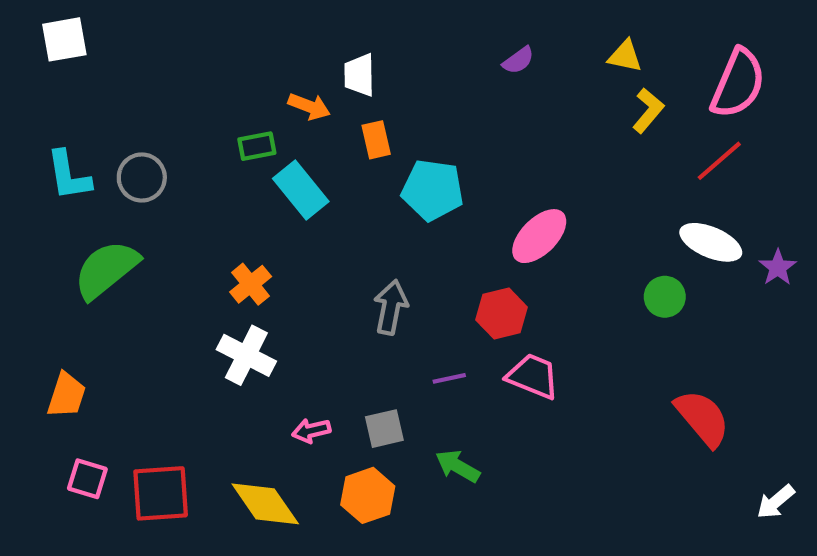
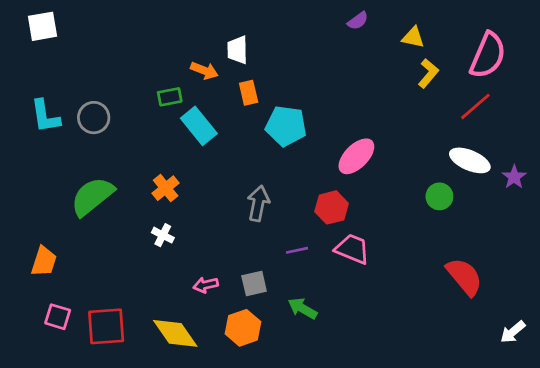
purple semicircle: (518, 60) -> (358, 21), moved
green semicircle: (106, 270) -> (92, 196), moved
white cross: (246, 355) -> (163, 235), size x0.6

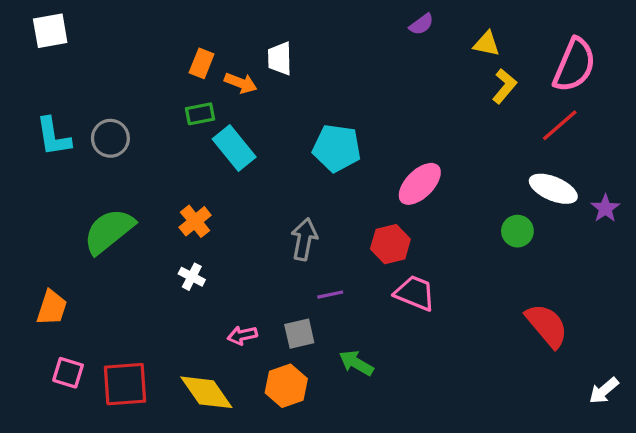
orange rectangle: (249, 93) -> (202, 63), moved, turned 35
purple line: (297, 250) -> (330, 295), moved

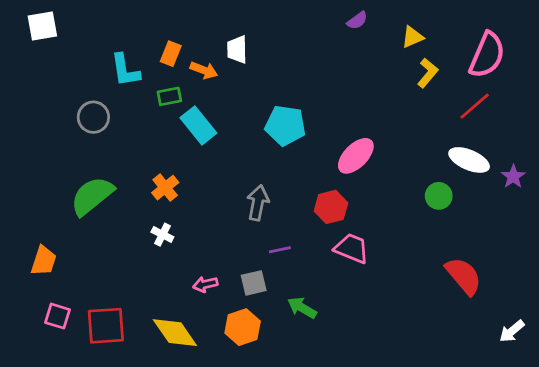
yellow triangle: (487, 44) -> (412, 37), turned -35
cyan L-shape: (53, 137) -> (125, 70), moved

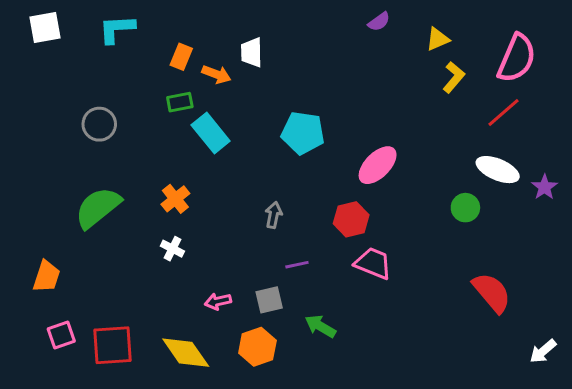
cyan L-shape: (125, 70) -> (117, 29), moved, turned 96
gray arrow: (258, 203) -> (274, 215), size x0.7
pink square: (58, 316) -> (61, 335), turned -36

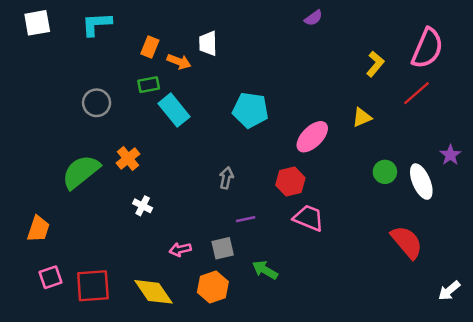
yellow triangle: (438, 39) -> (362, 117), moved
gray circle: (99, 124) -> (97, 103), moved
white ellipse: (498, 170) -> (421, 182), moved, turned 44
orange cross: (175, 199) -> (128, 159), moved

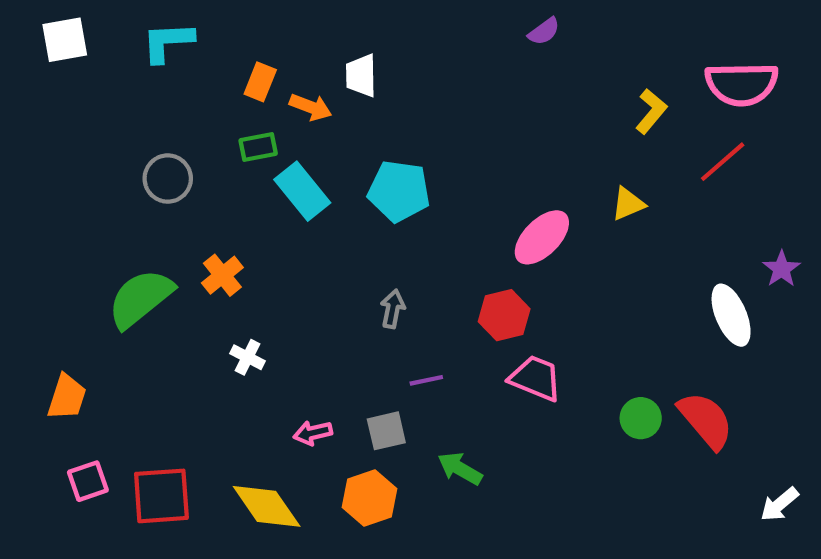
pink semicircle: (427, 48) -> (742, 84), turned 66
cyan pentagon: (250, 110) -> (399, 191), moved
green circle: (385, 172) -> (641, 418), moved

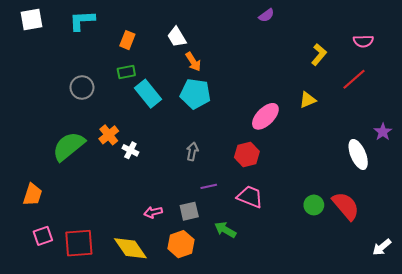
white trapezoid: (361, 76) -> (177, 37), turned -30
pink semicircle: (742, 84) -> (363, 41), size x0.6
orange arrow: (311, 107) -> (193, 62), moved, turned 36
white cross: (248, 357) -> (130, 150), moved
pink trapezoid: (536, 378) -> (250, 197), moved

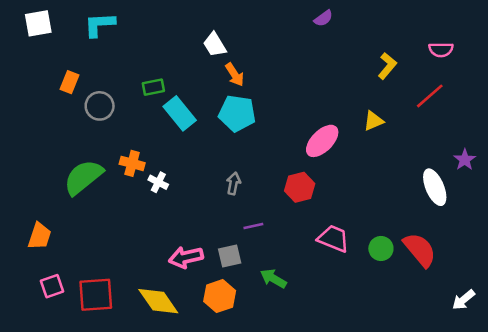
orange rectangle: (127, 40) -> (70, 82), moved
orange cross: (109, 135) -> (132, 163), turned -36
pink trapezoid: (250, 197) -> (333, 238), moved
pink arrow: (153, 212) -> (186, 257), size x1.5

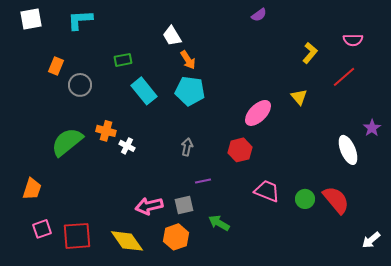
green rectangle: (153, 87) -> (123, 60), moved
yellow triangle: (373, 121) -> (299, 97), turned -48

